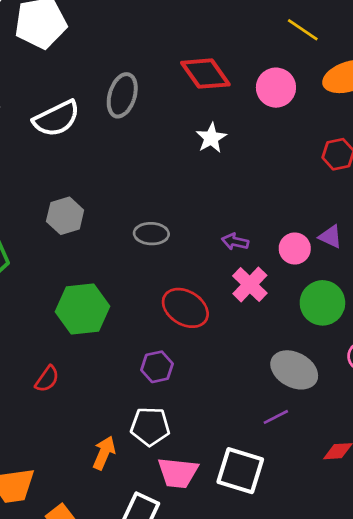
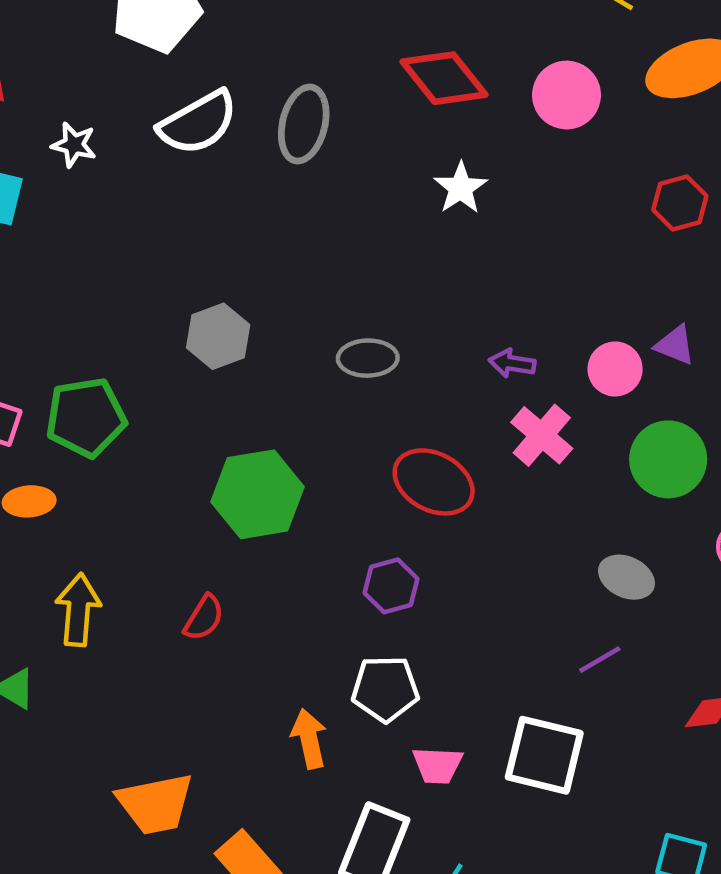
white semicircle: (56, 119) -> (198, 123), moved
gray ellipse: (294, 370) -> (626, 577), size x0.7
orange arrow: (104, 453) -> (309, 739), turned -32
pink trapezoid: (178, 473) -> (437, 765), size x0.7

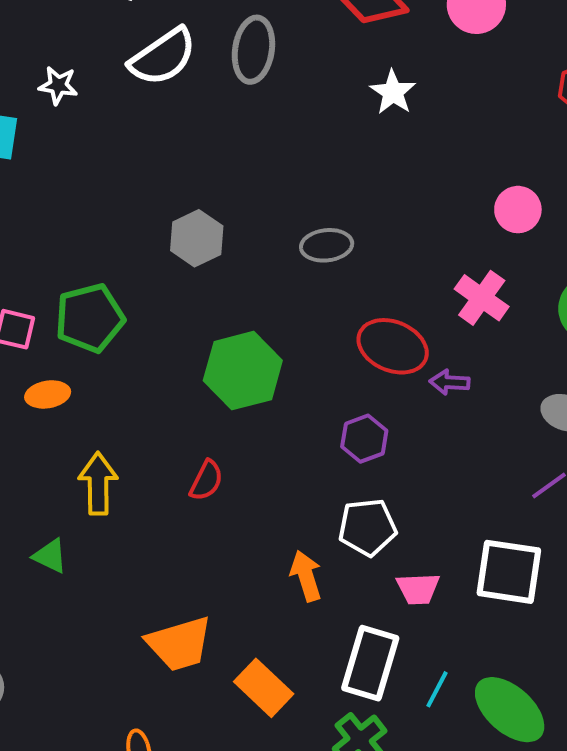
purple arrow: (512, 363) -> (449, 382), moved
pink circle: (615, 369) -> (518, 210), moved

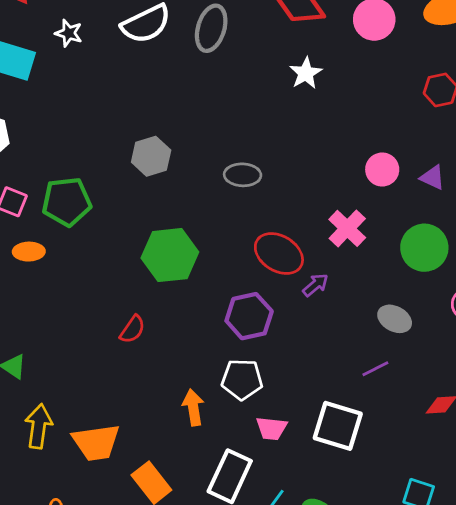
purple arrow: (449, 382) -> (315, 285), turned 128
purple hexagon: (364, 439) -> (249, 316), size x1.4
yellow arrow: (98, 484) -> (39, 426), moved

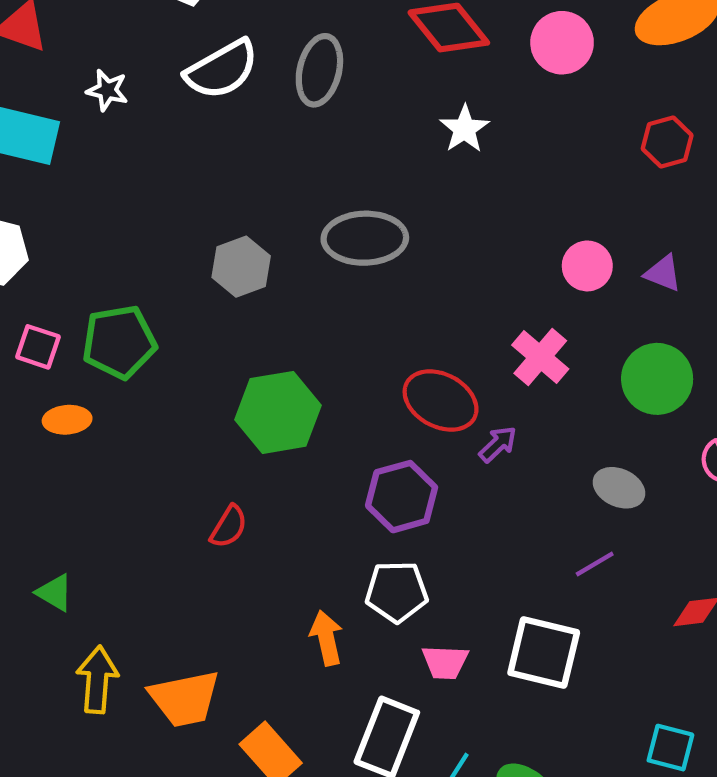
gray ellipse: (243, 175) -> (365, 238), moved, size x1.5

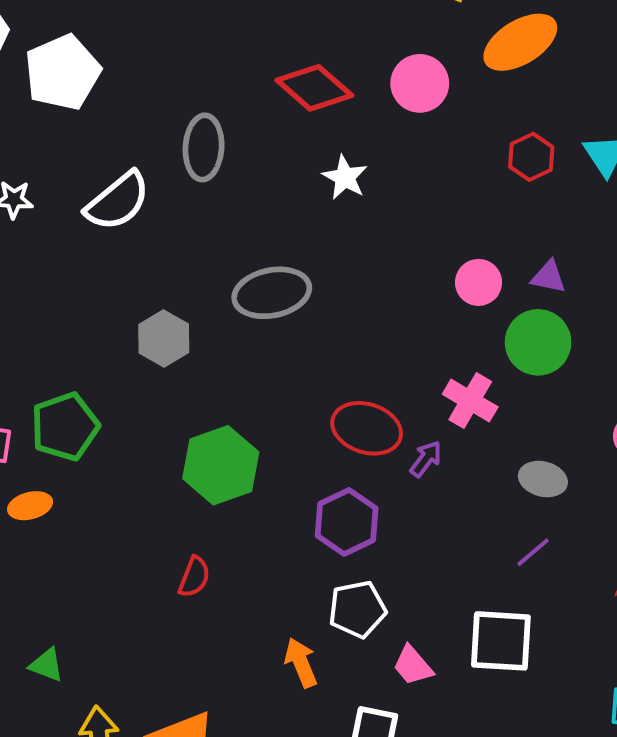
white semicircle: (222, 69) -> (118, 201), moved
pink cross: (540, 357) -> (470, 401), moved
green circle: (657, 379) -> (538, 342), moved
pink trapezoid: (445, 662) -> (413, 665), turned 57

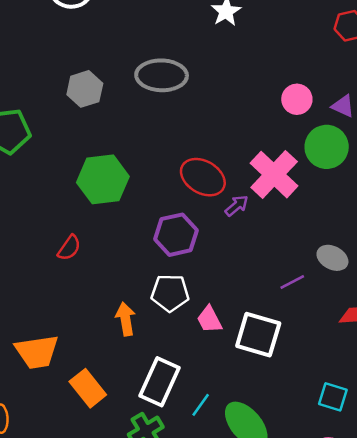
pink cross: (470, 401) -> (274, 175), size x1.4
gray ellipse: (543, 479) -> (332, 258), moved
pink trapezoid: (413, 665) -> (209, 320), moved

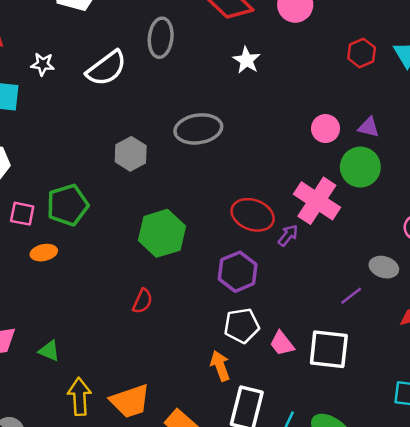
orange arrow: (126, 319) -> (220, 366), moved

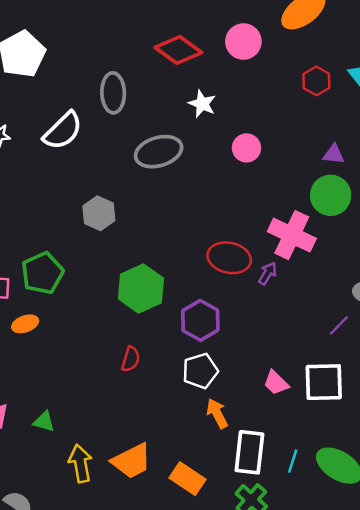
gray ellipse: (198, 129) -> (159, 152), moved
pink circle: (325, 129) -> (246, 148), moved
purple hexagon: (238, 272) -> (200, 320), moved
white pentagon: (242, 326) -> (200, 371), moved

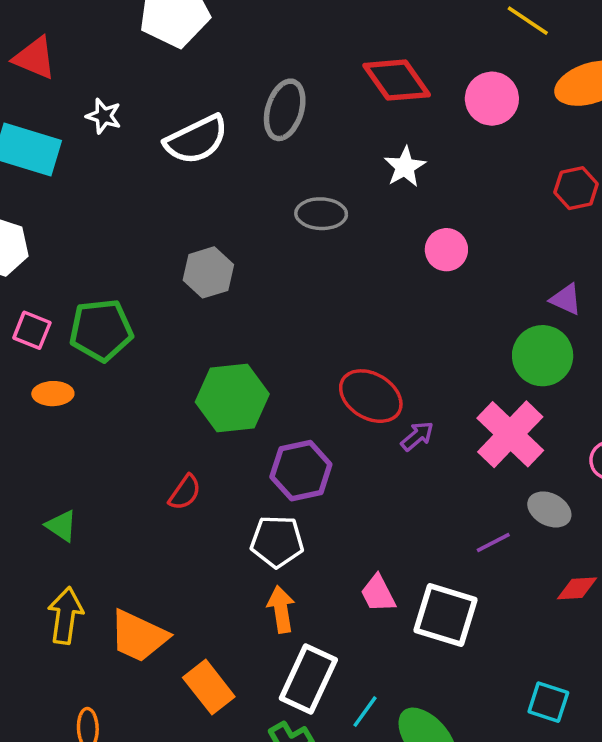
gray ellipse: (159, 152) -> (321, 214), size x0.7
pink cross: (292, 235) -> (510, 434), moved
green triangle: (44, 422) -> (61, 526), moved
orange trapezoid: (132, 461) -> (139, 636), turned 33

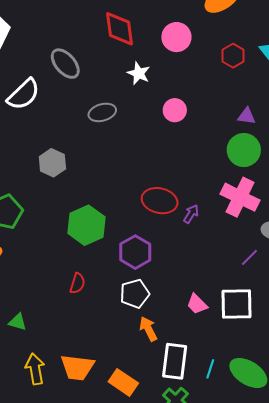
red diamond: (397, 80) -> (120, 29), turned 45
pink circle: (492, 99) -> (176, 37), moved
gray ellipse: (285, 110) -> (65, 64), turned -40

